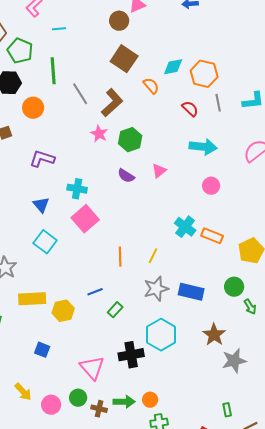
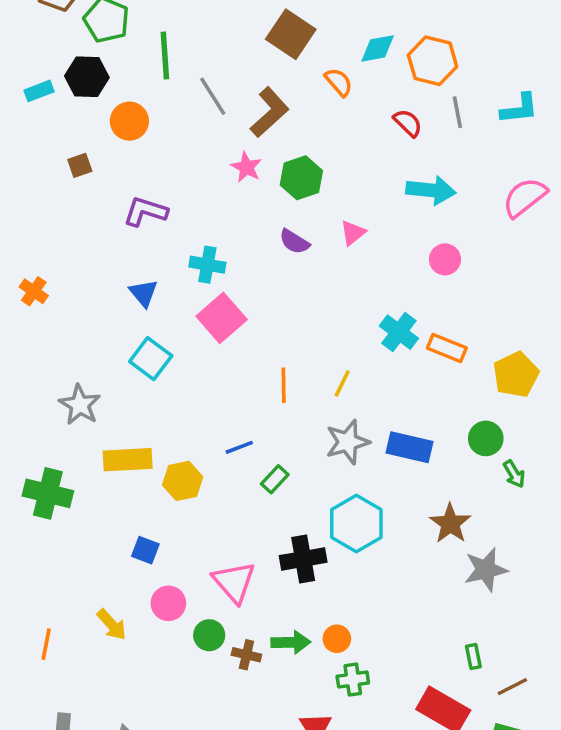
pink circle: (51, 405) -> (168, 603), moved

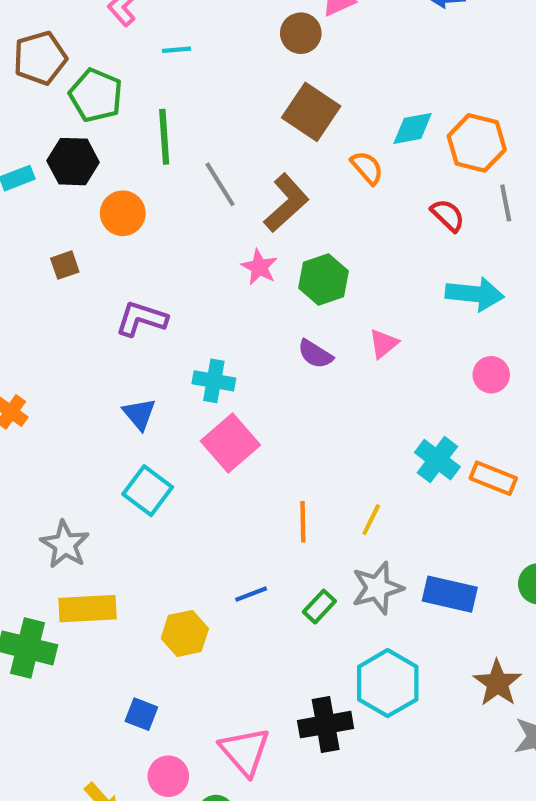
yellow rectangle: (128, 460) -> (88, 609), moved
green rectangle: (275, 479) -> (319, 607), moved

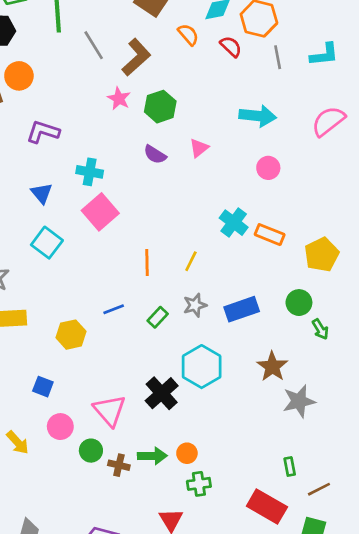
orange circle: (123, 213) -> (19, 76), moved
red semicircle: (448, 215) -> (231, 47), moved
gray star: (377, 588) -> (195, 305), size x0.7
blue rectangle: (450, 594) -> (242, 309), turned -32
black cross: (326, 725) -> (162, 393), turned -32

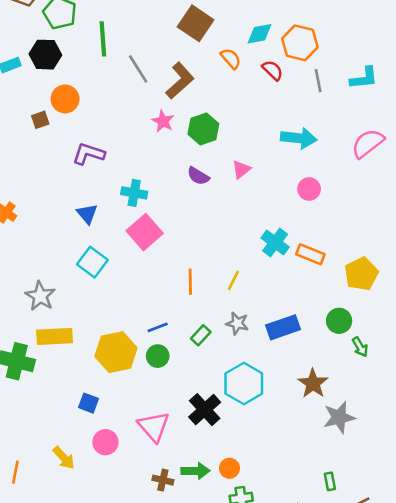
gray star: (195, 305) -> (237, 323), turned 30
yellow hexagon: (71, 335) -> (116, 352), size x1.4
green circle: (91, 451) -> (158, 356), moved

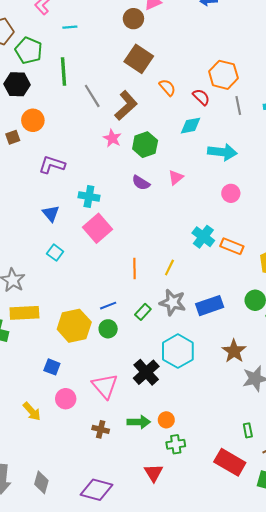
cyan diamond: (259, 34) -> (191, 126), moved
cyan square: (92, 262) -> (55, 253), size x0.7
gray star: (237, 323) -> (173, 302), size x1.4
brown cross: (163, 480) -> (101, 429), moved

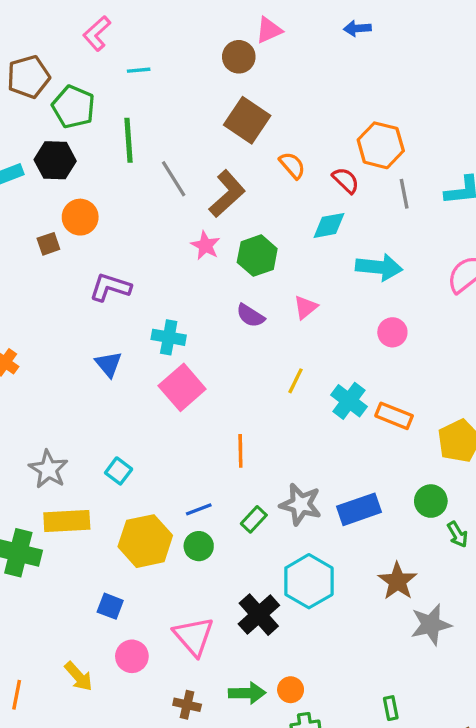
cyan square: (55, 253) -> (119, 471), moved
yellow line: (169, 267) -> (296, 381), moved
green rectangle: (248, 430) -> (391, 708), moved

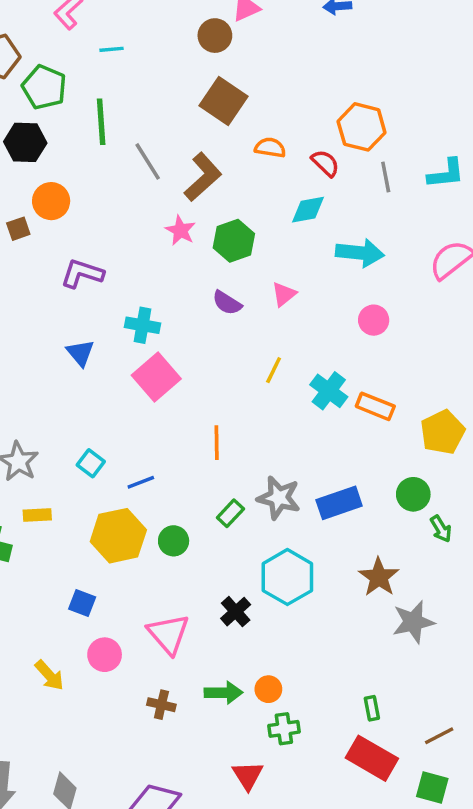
orange semicircle: (292, 165) -> (270, 148), turned -40
blue line: (199, 509) -> (141, 482), moved
yellow rectangle: (67, 521) -> (37, 515), size x0.6
black cross: (259, 615) -> (236, 612), size x0.7

